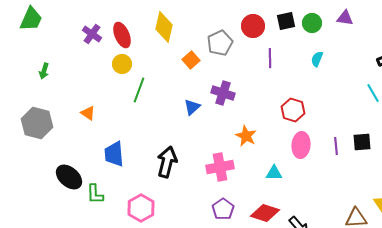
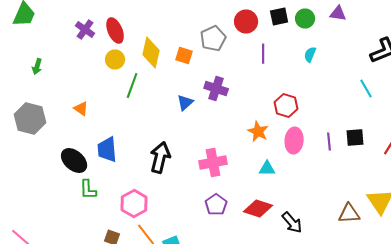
yellow diamond: (164, 27) -> (151, 52), moved
orange square: (191, 60) -> (184, 56), turned -30
orange star: (246, 136) -> (258, 132), moved
black ellipse: (69, 177) -> (74, 160), moved

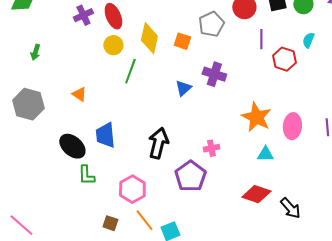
purple cross: (85, 30) -> (83, 15), turned 30
red hexagon: (286, 106) -> (284, 59), moved
orange star: (258, 132) -> (256, 117), size x1.4
pink cross: (213, 162) -> (211, 148), size x0.6
purple pentagon: (216, 204) -> (190, 176), moved, size x1.4

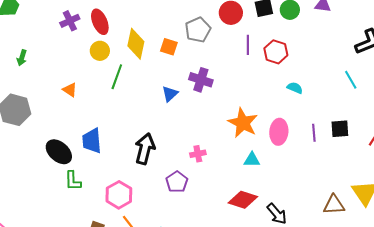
cyan semicircle: (308, 40) -> (295, 88), moved, turned 91
red hexagon: (284, 59) -> (276, 52), moved
orange triangle: (79, 94) -> (70, 90), moved
purple pentagon: (190, 176) -> (177, 182), size x0.7

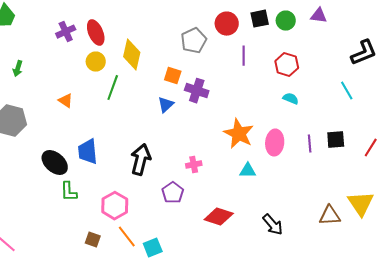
orange square: (169, 47) -> (173, 76), moved
red hexagon: (276, 52) -> (287, 65), moved
red diamond: (243, 200) -> (219, 217), moved

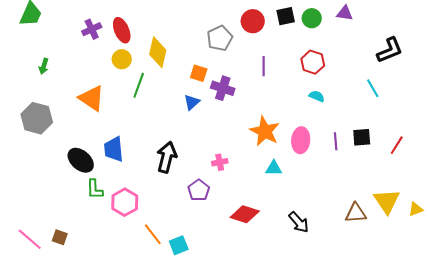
purple line: (244, 56) -> (264, 66), moved
orange triangle: (66, 101) -> (92, 98), size x1.8
pink hexagon: (115, 206) -> (125, 202), moved
brown square: (93, 240) -> (60, 237), moved

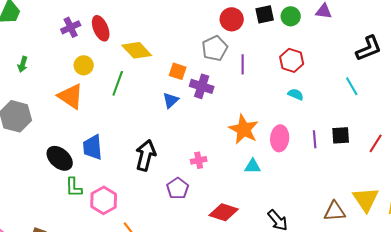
gray pentagon: (220, 38) -> (215, 48), moved
yellow diamond: (158, 52) -> (137, 50), turned -56
yellow circle: (122, 59) -> (84, 65), moved

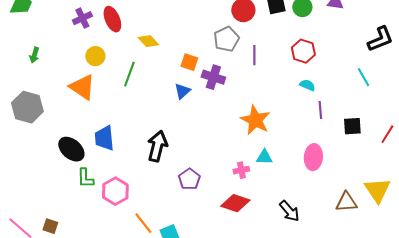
yellow diamond: (137, 50) -> (148, 41), size x0.7
pink ellipse: (280, 138) -> (313, 157), moved
purple line: (315, 139) -> (320, 110), moved
pink cross: (199, 160) -> (241, 170), moved

